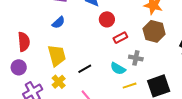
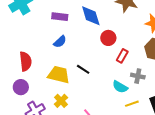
red rectangle: (120, 38) -> (122, 56), turned -32
yellow trapezoid: (57, 55) -> (59, 75), turned -60
black line: (85, 69) -> (83, 69), moved, turned 64

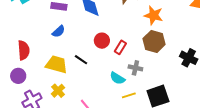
red circle: (108, 38) -> (102, 41), moved

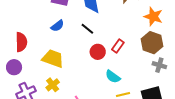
red circle: (102, 41) -> (98, 52), moved
black line: (81, 60) -> (87, 29), moved
gray cross: (135, 68) -> (159, 65), moved

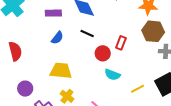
red semicircle: (21, 42) -> (15, 51), moved
cyan semicircle: (113, 77) -> (112, 75), moved

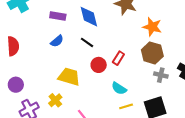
yellow trapezoid: (61, 71) -> (69, 77), moved
cyan semicircle: (112, 75) -> (119, 88), moved

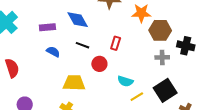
blue semicircle: (57, 41) -> (53, 52), turned -96
brown hexagon: (152, 53) -> (160, 30), moved
red rectangle: (118, 58) -> (116, 43), moved

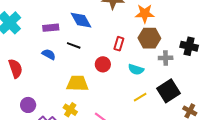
brown hexagon: (160, 30) -> (149, 38), moved
black line: (82, 45) -> (74, 45), moved
blue semicircle: (53, 52) -> (49, 54), moved
cyan semicircle: (125, 81) -> (136, 69), moved

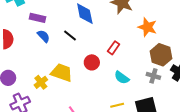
purple rectangle: (51, 28) -> (37, 18), moved
brown hexagon: (149, 38) -> (161, 55), moved
yellow cross: (70, 110) -> (41, 82), moved

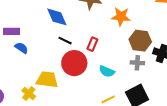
black line: (70, 35) -> (65, 41), moved
red circle: (92, 62) -> (74, 63), size x1.6

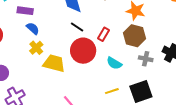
brown hexagon: (140, 41) -> (134, 36), moved
yellow cross: (29, 94) -> (36, 48), moved

